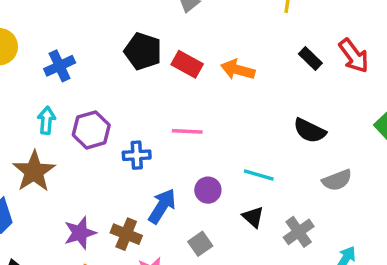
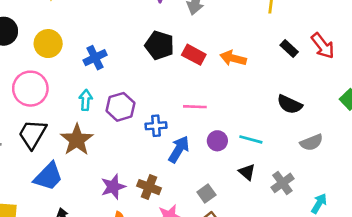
purple circle: (208, 190) -> (217, 141), moved
blue arrow: (162, 206) -> (179, 149), moved

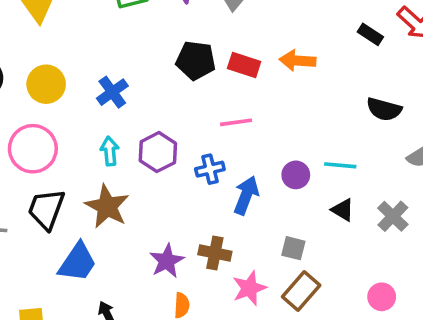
pink line: (195, 107) -> (236, 122), moved
gray square: (206, 194) -> (293, 248), turned -30

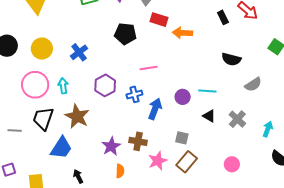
black rectangle: (370, 34) -> (223, 17), turned 32
red rectangle: (244, 65) -> (159, 20), moved
cyan arrow: (110, 151) -> (63, 86), moved

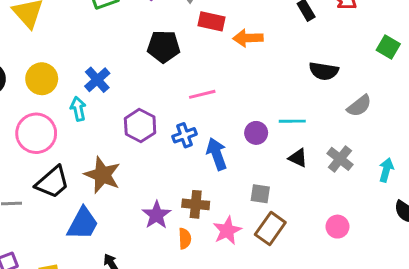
cyan arrow: (63, 86) -> (78, 109), moved
blue arrow: (155, 109) -> (217, 154), turned -35
black trapezoid: (43, 118) -> (52, 182), turned -145
orange semicircle: (120, 171) -> (185, 239), moved

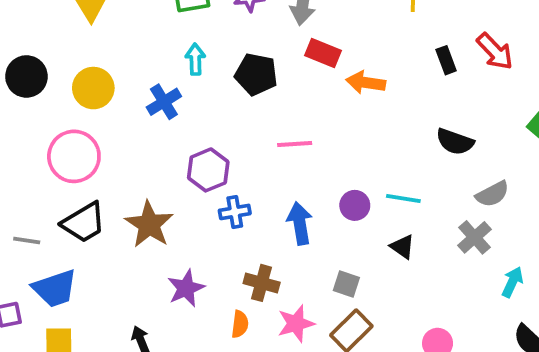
cyan arrow: (78, 109) -> (195, 59), moved
blue cross: (185, 135) -> (235, 212), moved
gray cross: (340, 159) -> (474, 237), moved
purple star: (157, 215) -> (186, 288), moved
blue trapezoid: (83, 224) -> (55, 288), moved, turned 33

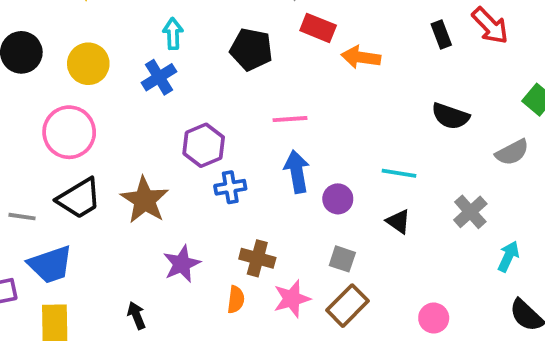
cyan arrow: (195, 59) -> (173, 34), moved
gray semicircle: (492, 194) -> (512, 152), moved
purple circle: (355, 205) -> (338, 199), moved
blue arrow: (300, 223) -> (297, 172), moved

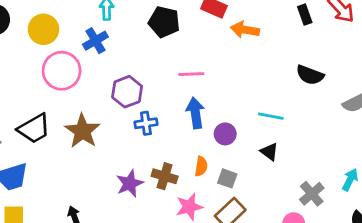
pink circle: (69, 132) -> (62, 71), moved
gray cross: (470, 212) -> (312, 194), moved
purple star: (182, 264) -> (130, 183), moved
orange semicircle: (236, 300) -> (201, 166), moved

